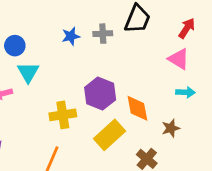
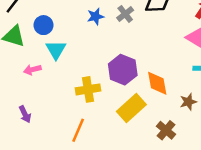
gray cross: (103, 34) -> (125, 14), turned -35

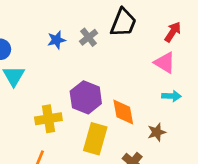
yellow rectangle: (131, 108) -> (95, 139), turned -32

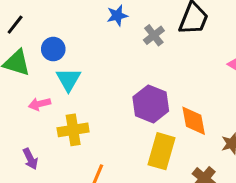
blue star: (56, 40) -> (117, 15), moved
yellow cross: (48, 119) -> (73, 130), moved

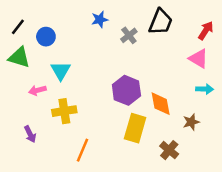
blue circle: (53, 49) -> (46, 37), moved

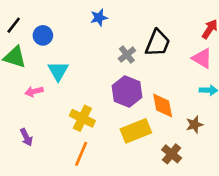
black trapezoid: (161, 22) -> (158, 43), moved
gray cross: (129, 35) -> (127, 55), moved
yellow cross: (64, 111) -> (82, 118), moved, turned 35
yellow rectangle: (135, 128) -> (136, 131), turned 52

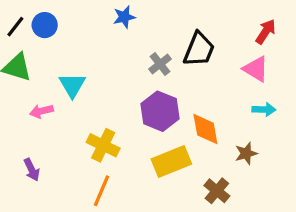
blue circle: (43, 35) -> (45, 25), moved

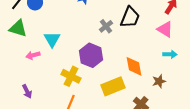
purple hexagon: (160, 111) -> (91, 55), moved

